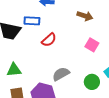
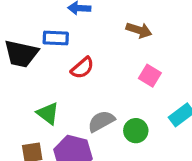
green triangle: (14, 70) -> (48, 113), moved, turned 42
green circle: (92, 82) -> (136, 131), moved

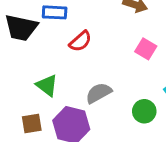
green circle: (136, 131) -> (144, 111), moved

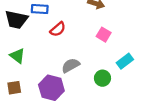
green triangle: (47, 85) -> (17, 56), moved
brown square: (32, 123) -> (14, 88), moved

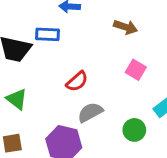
red semicircle: (58, 29) -> (77, 81), moved

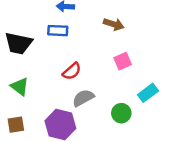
blue rectangle: (48, 34) -> (58, 31), moved
pink square: (136, 70) -> (123, 61), turned 36

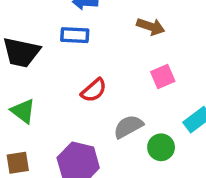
gray semicircle: (83, 98) -> (128, 127), moved

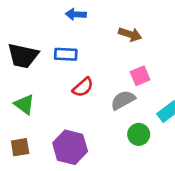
blue rectangle: (75, 35) -> (66, 54), moved
gray semicircle: (128, 127) -> (123, 100), moved

